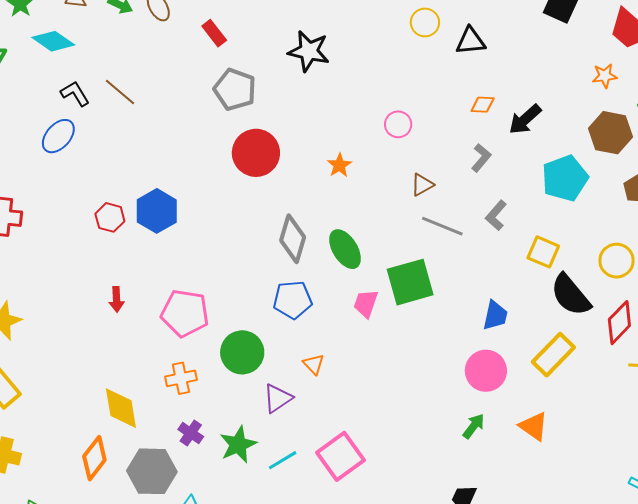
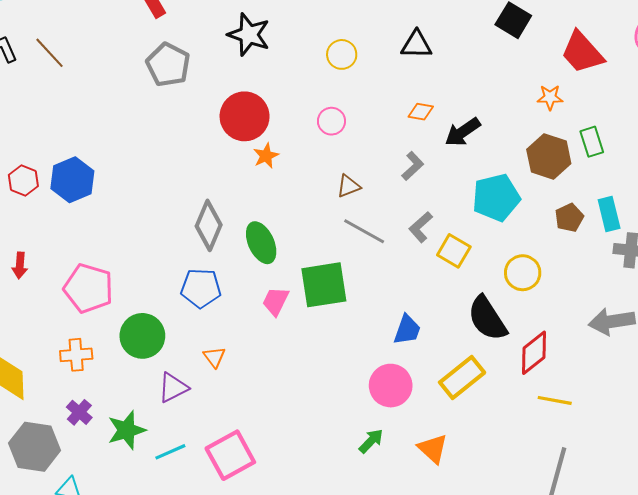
yellow circle: (425, 22) -> (342, 54), moved
red circle: (256, 153) -> (245, 116), moved
yellow square: (543, 252) -> (454, 251), moved
yellow circle: (617, 261) -> (523, 273), moved

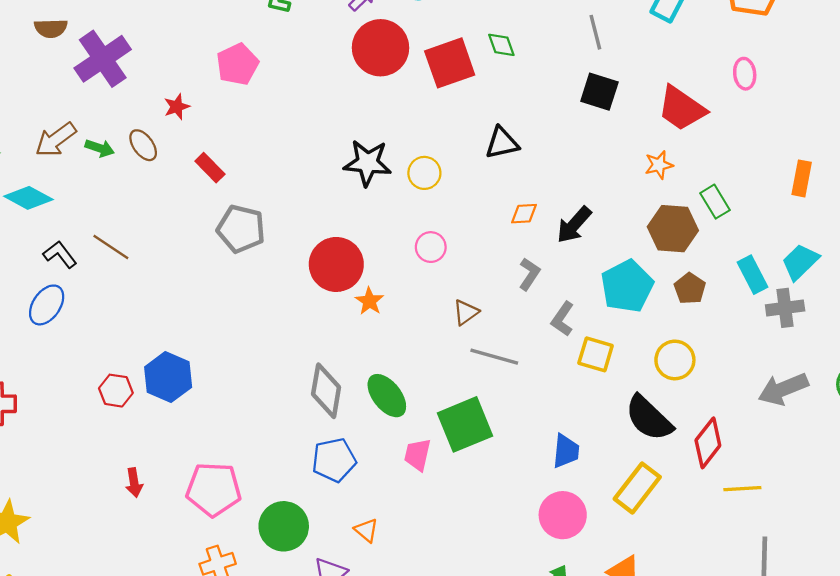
black star: (249, 35) -> (367, 163), moved
brown pentagon: (569, 218) -> (690, 288), moved
gray L-shape: (421, 227) -> (563, 319), moved

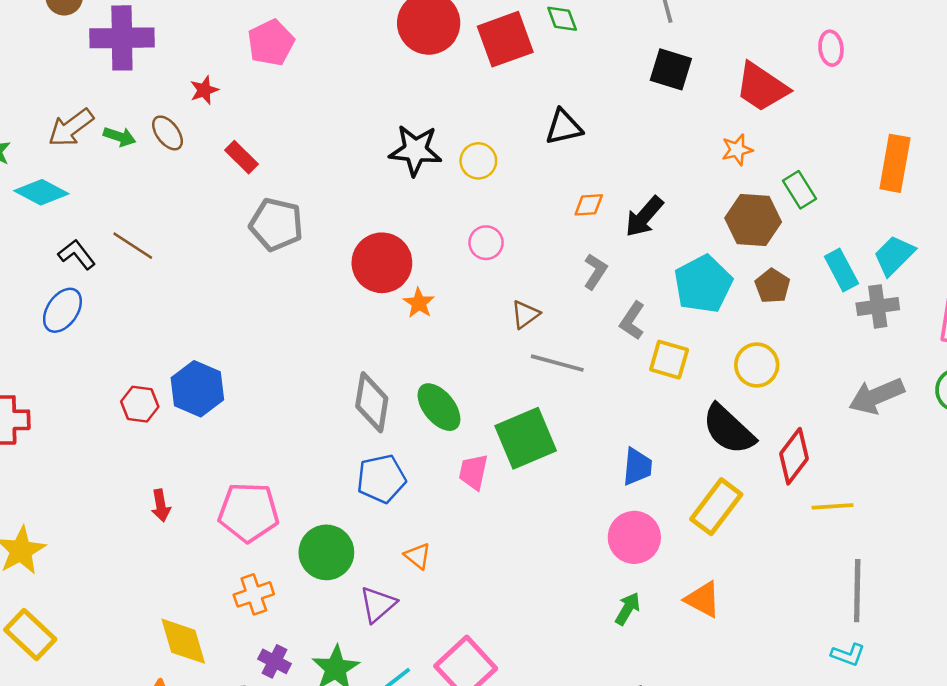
purple cross: (103, 59) -> (122, 38), turned 34
orange rectangle: (802, 178) -> (895, 163), size x1.4

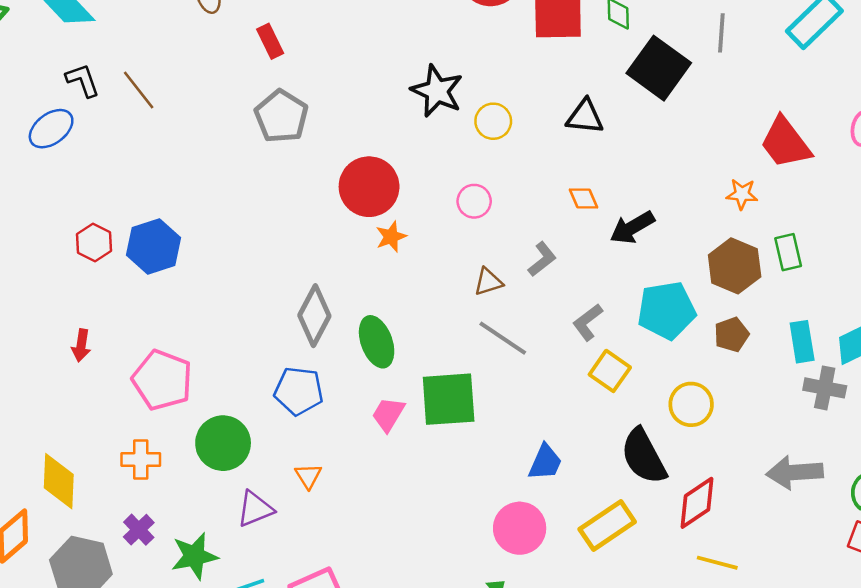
black square: (671, 69) -> (659, 68), moved, size x1.4
orange diamond: (589, 205) -> (584, 198), turned 52
gray L-shape: (595, 272) -> (542, 259), moved

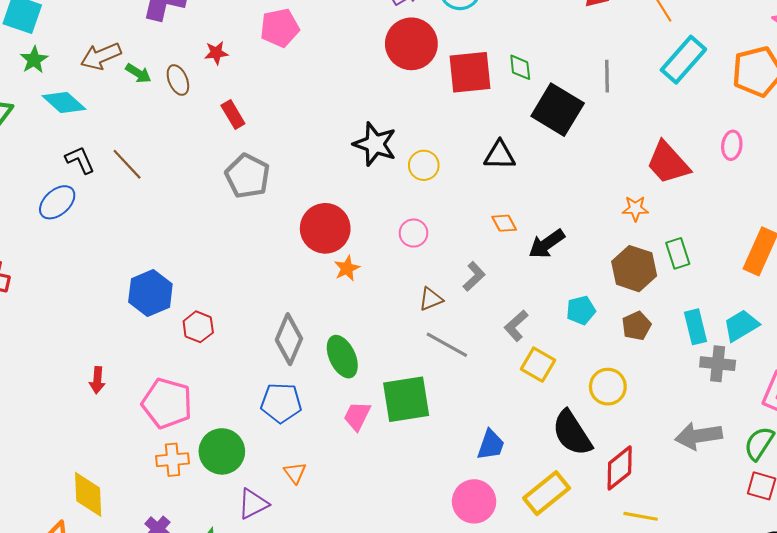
red hexagon: (94, 242) -> (198, 327), moved
cyan pentagon: (667, 310) -> (581, 310), size x0.6
orange cross: (141, 460) -> (173, 460), moved

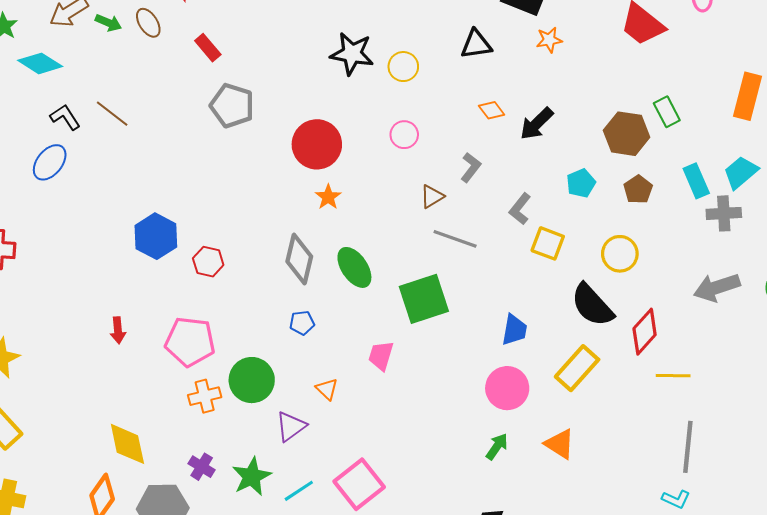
orange star: (635, 208) -> (549, 40), moved
orange star: (347, 268) -> (328, 197), moved
blue pentagon: (281, 403) -> (302, 323), size x0.6
pink trapezoid: (357, 416) -> (381, 356), moved

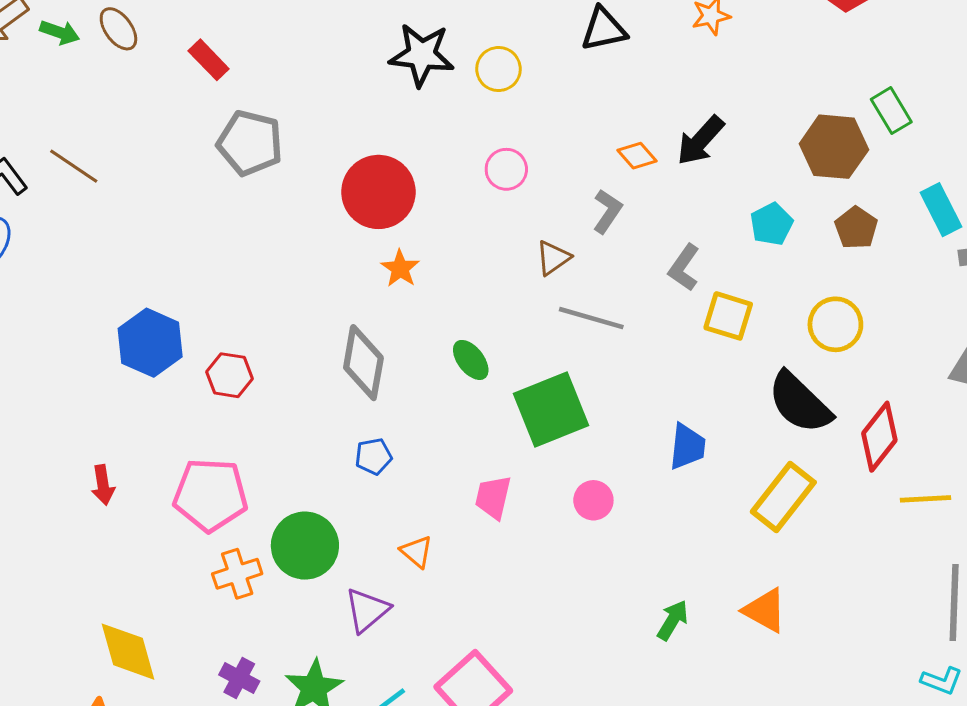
orange diamond: (492, 110) -> (637, 156), moved
green ellipse: (354, 267) -> (471, 360), moved, size x0.7
pink circle: (507, 388) -> (593, 500), moved, size x0.6

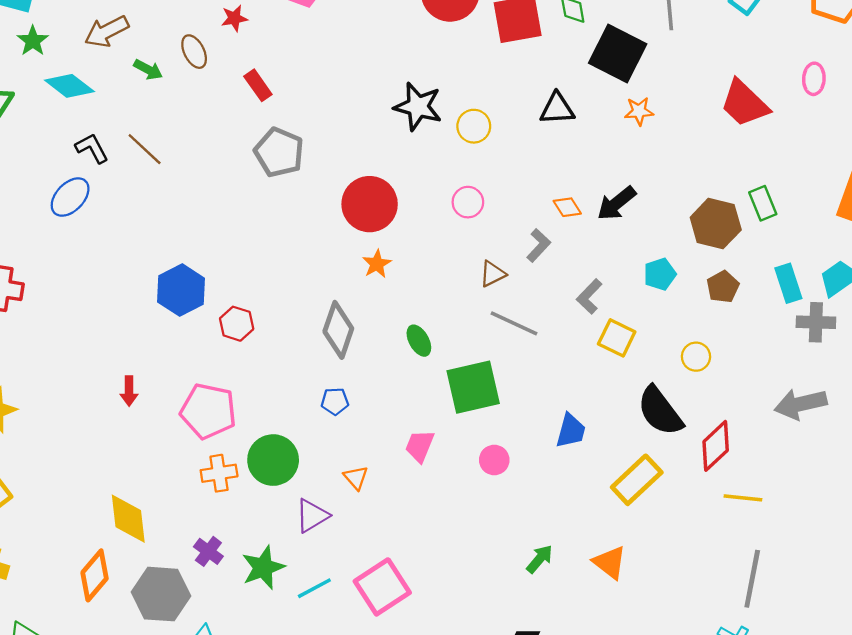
green arrow: (60, 32) -> (148, 70), moved
yellow circle: (835, 324) -> (696, 357), size x0.7

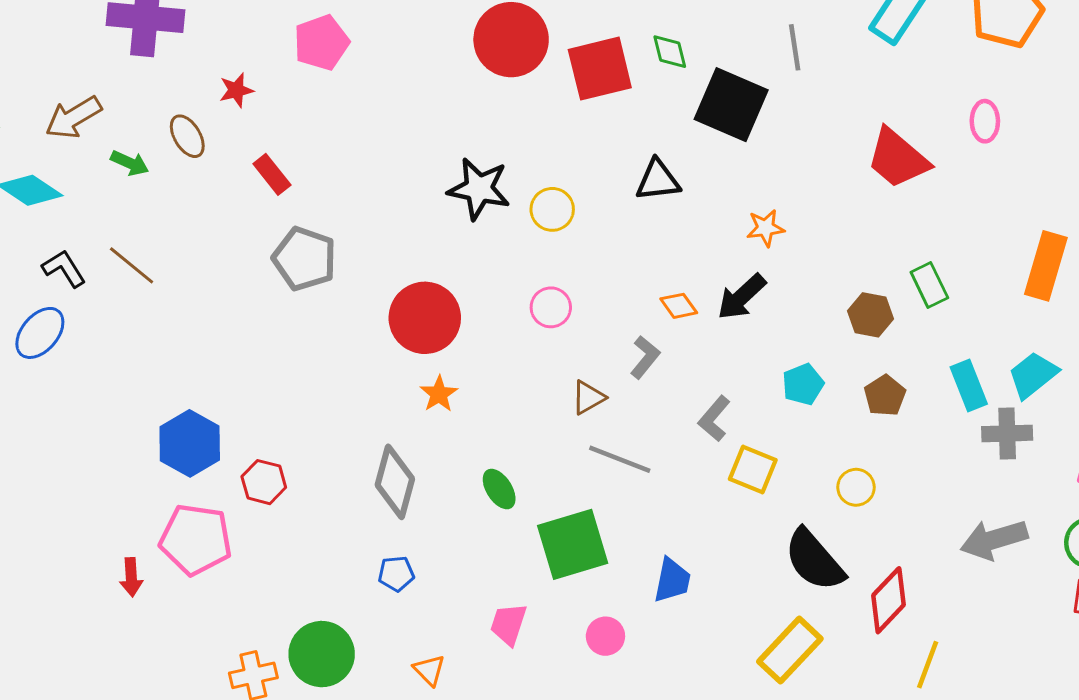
orange star: (639, 111) -> (765, 228), moved
brown hexagon: (716, 224) -> (870, 315), size x0.7
pink pentagon: (208, 411) -> (196, 539), moved
blue trapezoid: (571, 431) -> (672, 580), moved
yellow line: (743, 498) -> (928, 665), turned -72

